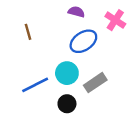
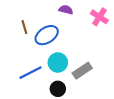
blue ellipse: (83, 41) -> (47, 35), moved

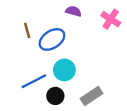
gray rectangle: (82, 71) -> (92, 96), moved
black circle: (58, 89) -> (55, 96), moved

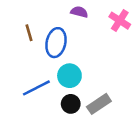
blue ellipse: (52, 39) -> (56, 43), turned -45
black circle: (55, 96) -> (71, 104), moved

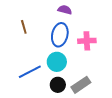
pink cross: (120, 21) -> (87, 41), moved, turned -36
blue ellipse: (56, 43) -> (60, 35), moved

